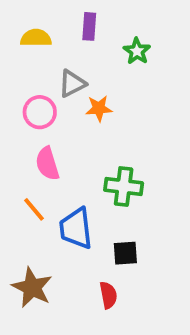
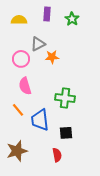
green star: (137, 51) -> (72, 19), moved
brown star: (32, 287) -> (17, 151), turned 30

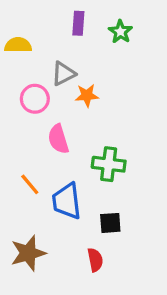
yellow semicircle: (19, 20) -> (18, 45), moved
pink semicircle: (25, 86) -> (58, 139), moved

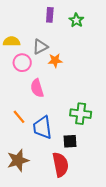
yellow semicircle: (18, 45) -> (12, 41), moved
green cross: (109, 164) -> (81, 114), moved
red semicircle: (95, 260) -> (60, 165), size x1.6

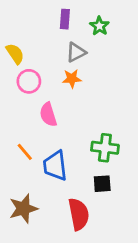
yellow semicircle: (12, 41) -> (15, 54), turned 56
gray triangle: (40, 47) -> (76, 52), moved
black square: (70, 141) -> (102, 184), moved

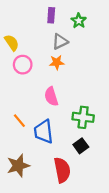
pink semicircle: (48, 115) -> (51, 96), moved
black square: (102, 184) -> (81, 146), turned -32

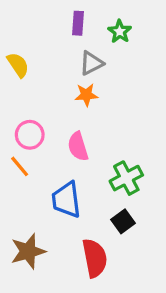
pink circle: (23, 65) -> (30, 135), moved
green cross: (83, 117) -> (126, 178), turned -35
orange line: (19, 121) -> (20, 166), moved

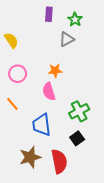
gray triangle: (91, 63) -> (67, 39), moved
orange star: (86, 95) -> (55, 71), moved
pink circle: (30, 135) -> (18, 74), moved
brown star: (28, 251) -> (30, 157), moved

